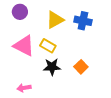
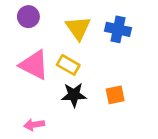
yellow triangle: (55, 20) -> (78, 28), turned -36
orange square: (81, 67) -> (115, 95), turned 32

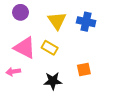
black star: (74, 95) -> (53, 81), moved
pink arrow: (34, 125) -> (13, 72), moved

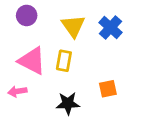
blue cross: (86, 22) -> (111, 27), turned 30
yellow rectangle: (50, 48) -> (64, 61), turned 70

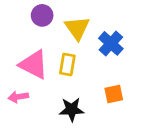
purple circle: (27, 15) -> (42, 15), moved
blue cross: (111, 27) -> (111, 43), moved

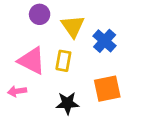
orange square: (114, 94) -> (107, 89), size x1.5

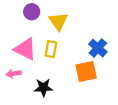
blue cross: (105, 41) -> (98, 48), moved
black star: (67, 103) -> (43, 88), moved

